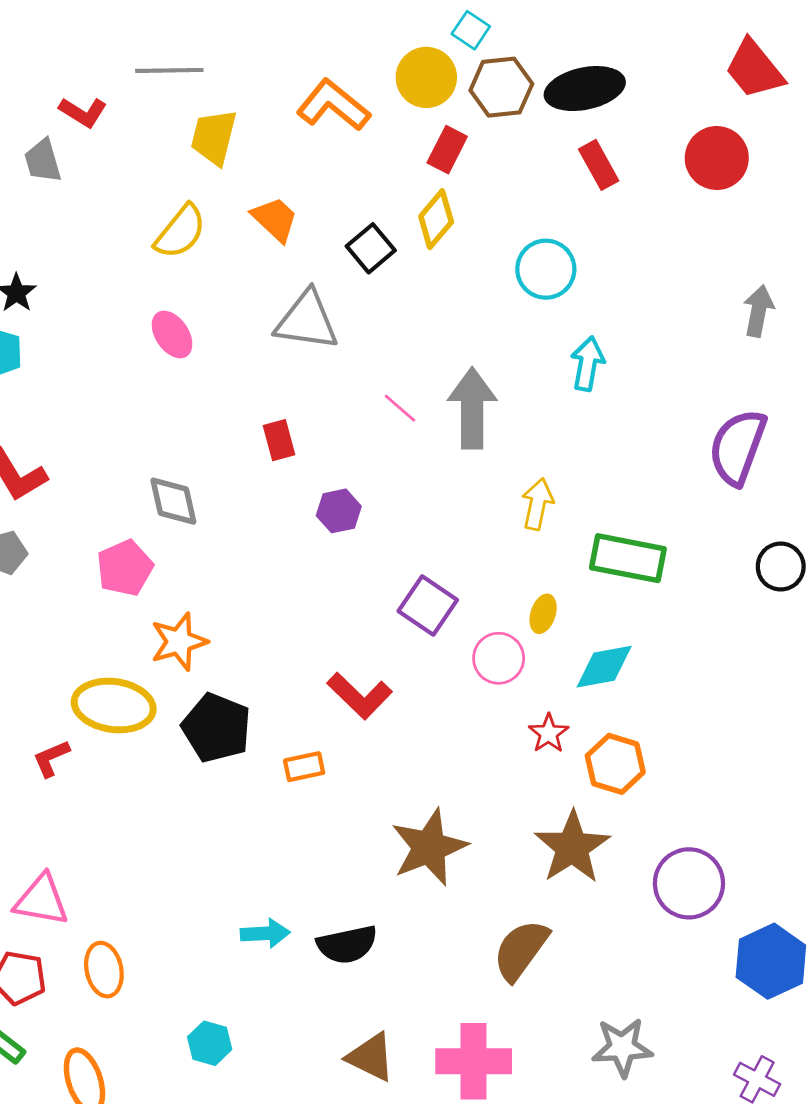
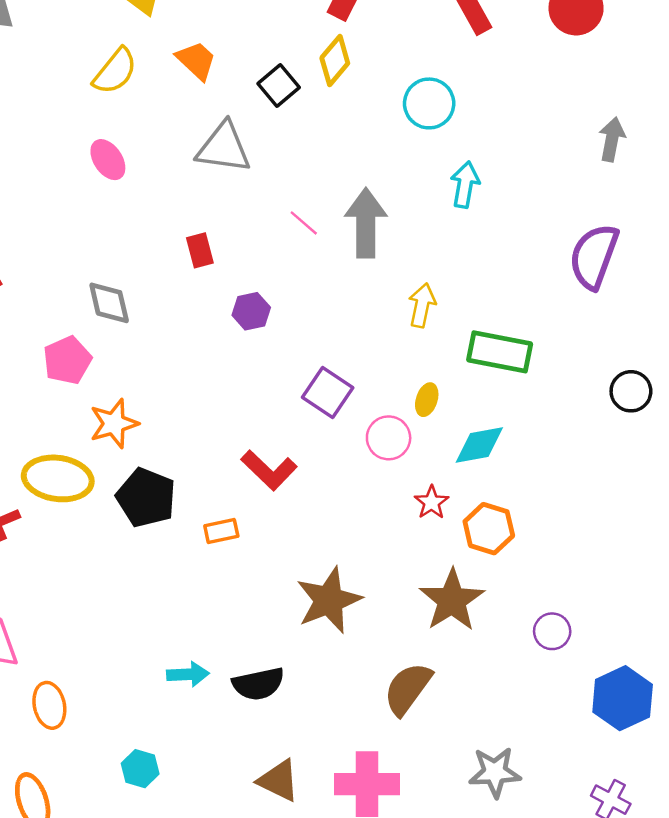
black circle: (781, 567) -> (631, 391), moved
purple circle: (689, 883) -> (552, 631), size x0.6

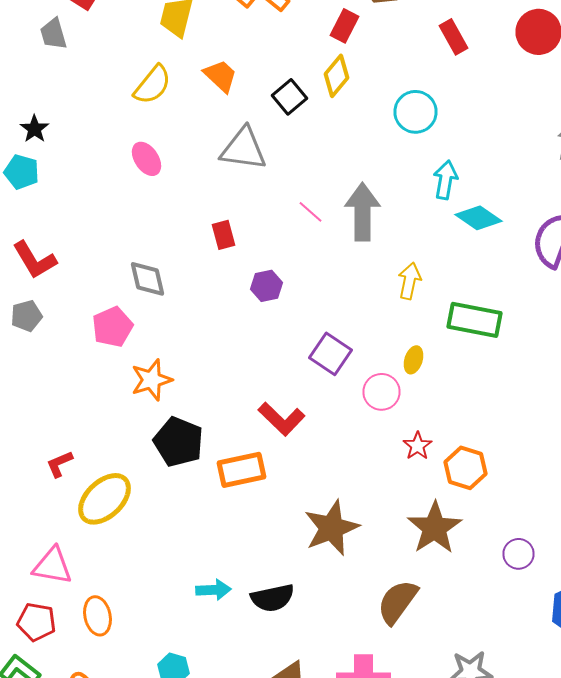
cyan diamond: (479, 445) -> (478, 218), moved, turned 45
yellow ellipse: (58, 478) -> (104, 499), moved, turned -52
orange rectangle: (221, 531) -> (242, 470), size x1.6

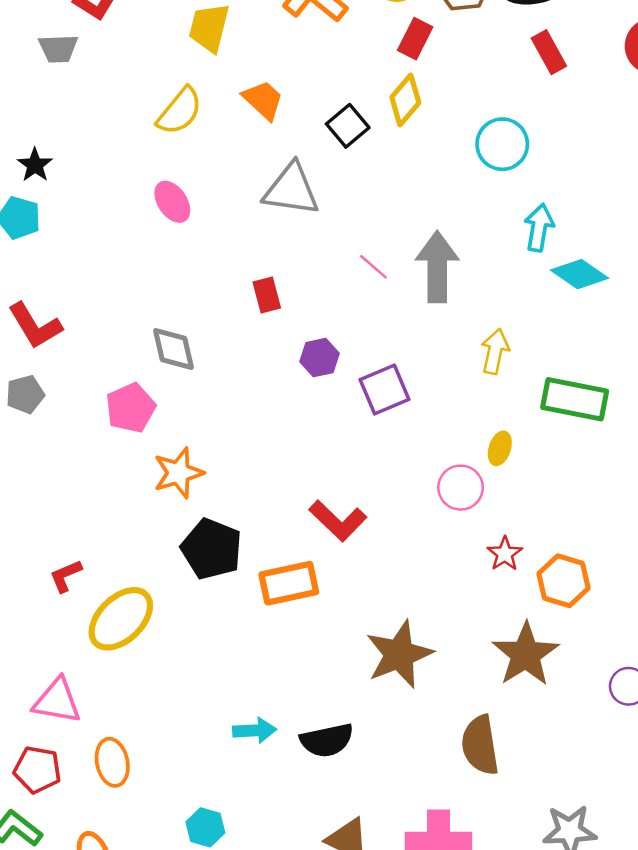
gray trapezoid: (54, 34) -> (58, 48), turned -76
purple square: (330, 354) -> (384, 389), moved, turned 33
brown semicircle: (398, 602) -> (480, 745), turned -45

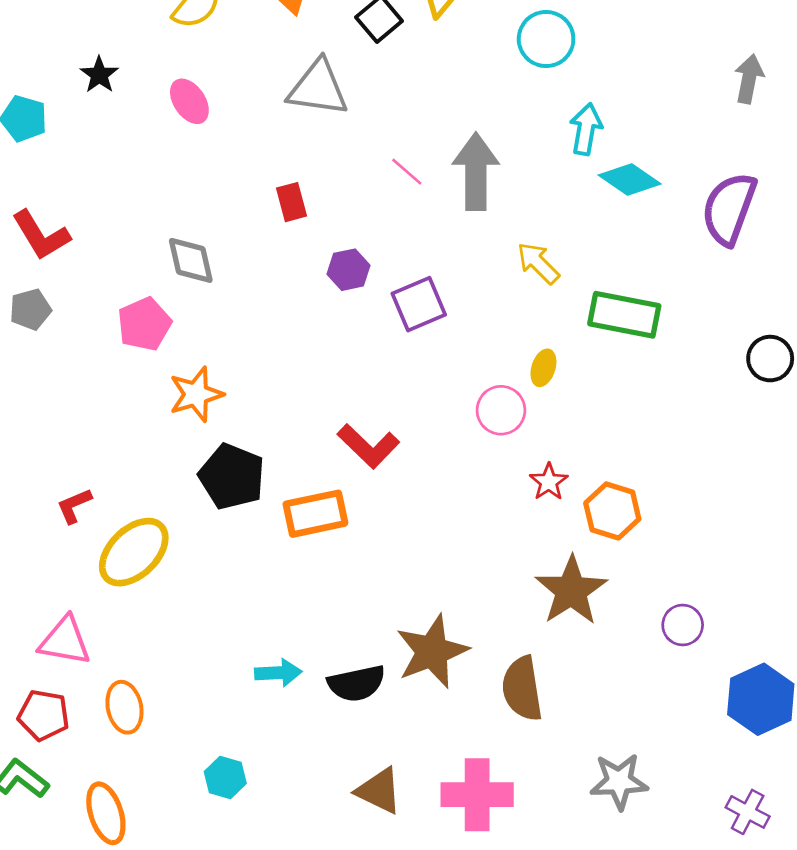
black star: (35, 165) -> (99, 75), moved
yellow arrow: (495, 351) -> (538, 263), turned -57
brown star: (399, 654) -> (432, 652), moved

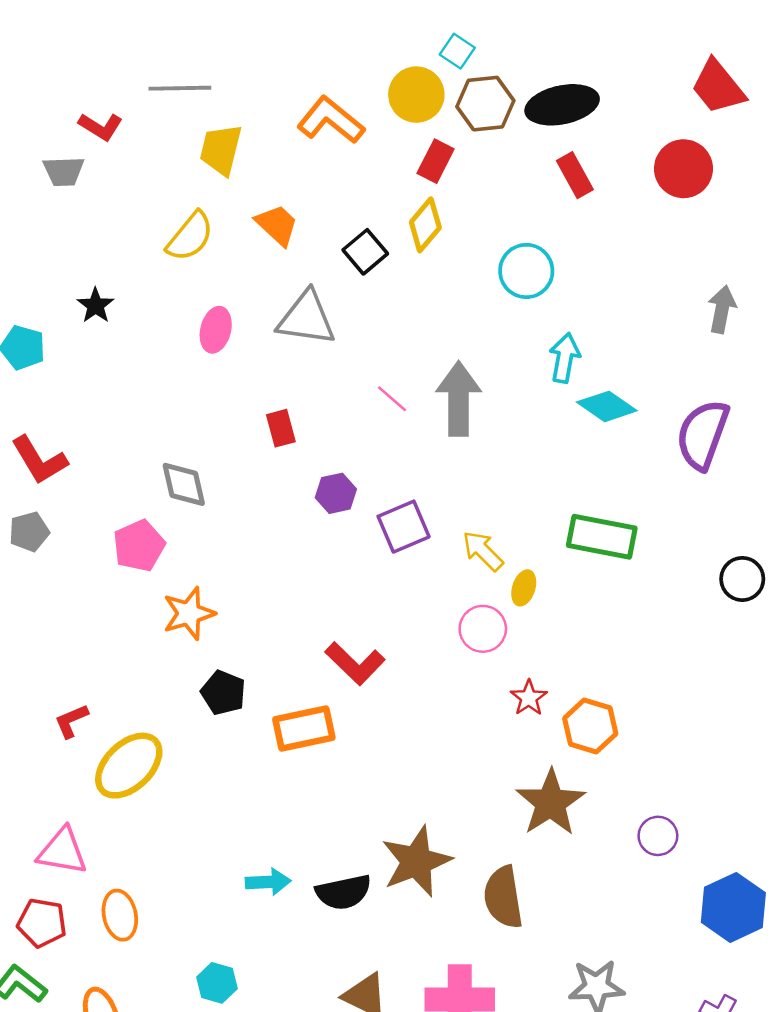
pink ellipse: (189, 101) -> (216, 330), moved, turned 48
yellow arrow: (538, 263) -> (483, 551), moved
black pentagon: (232, 477) -> (223, 693), size x0.7

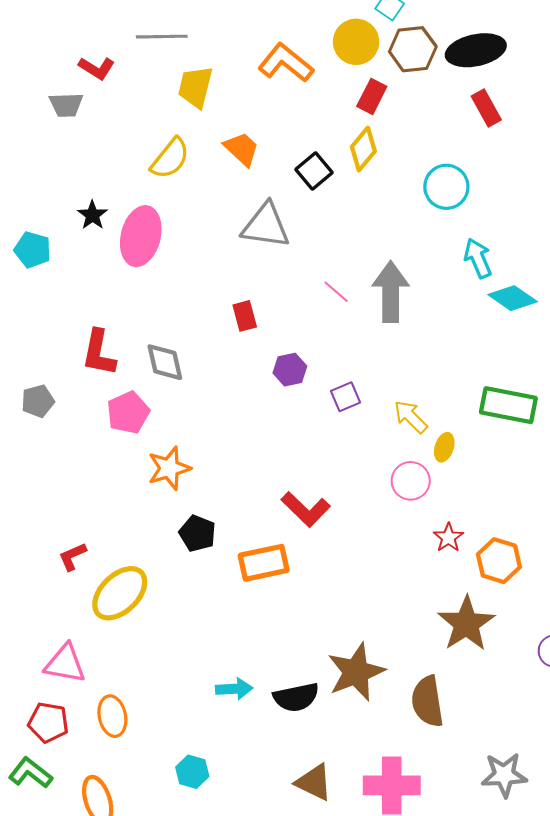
pink ellipse: (216, 330) -> (141, 236), moved, size x1.6
cyan arrow: (565, 358) -> (478, 258), turned -33
red L-shape: (39, 460) -> (99, 353), moved, turned 42
purple square: (404, 527) -> (346, 397), size x0.7

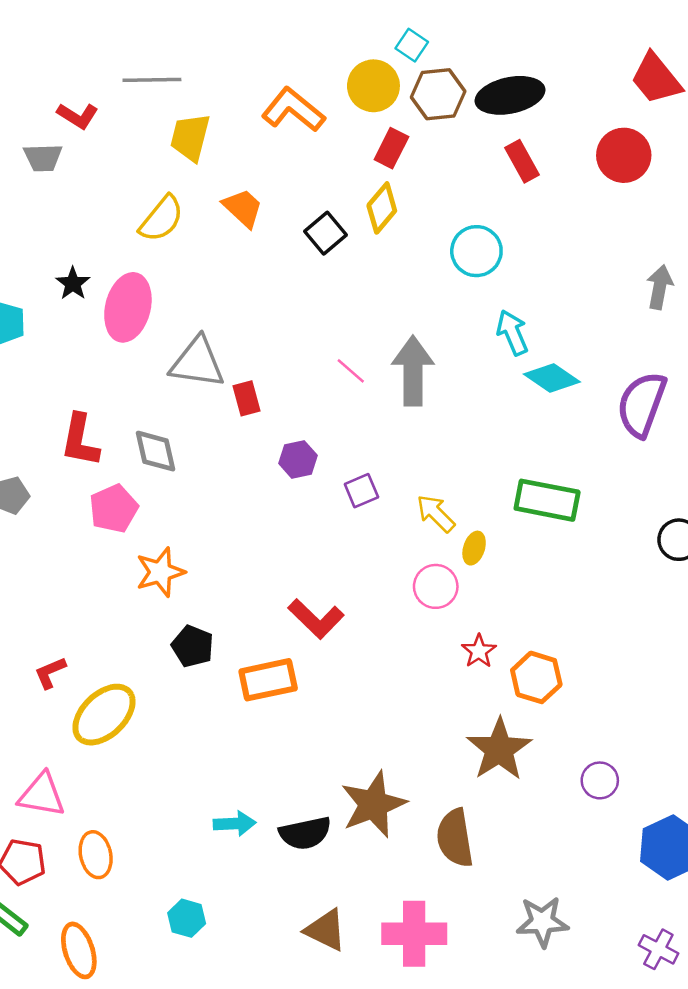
gray triangle: (266, 226) -> (197, 362), moved

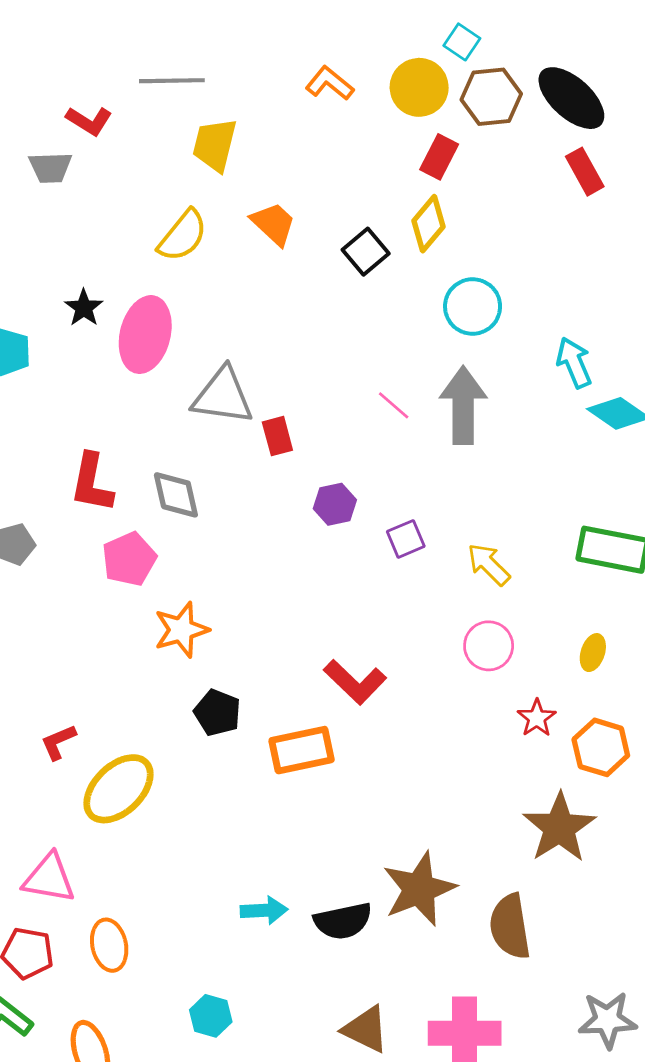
black ellipse: (510, 95) -> (571, 98), turned 54
orange L-shape: (293, 110) -> (330, 83), moved, size x0.7
cyan circle: (476, 251) -> (473, 306), moved
yellow ellipse: (474, 548) -> (593, 653), moved

